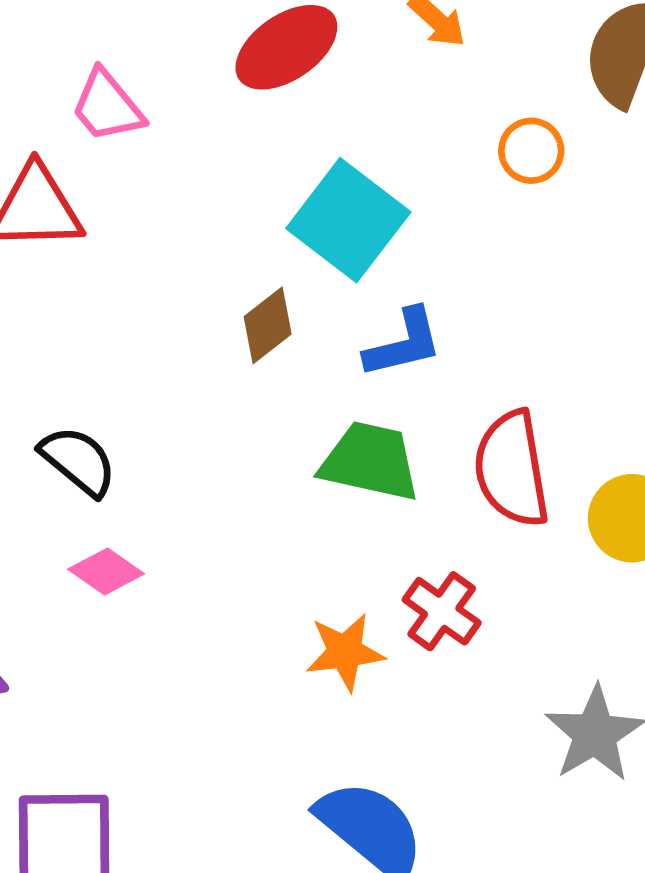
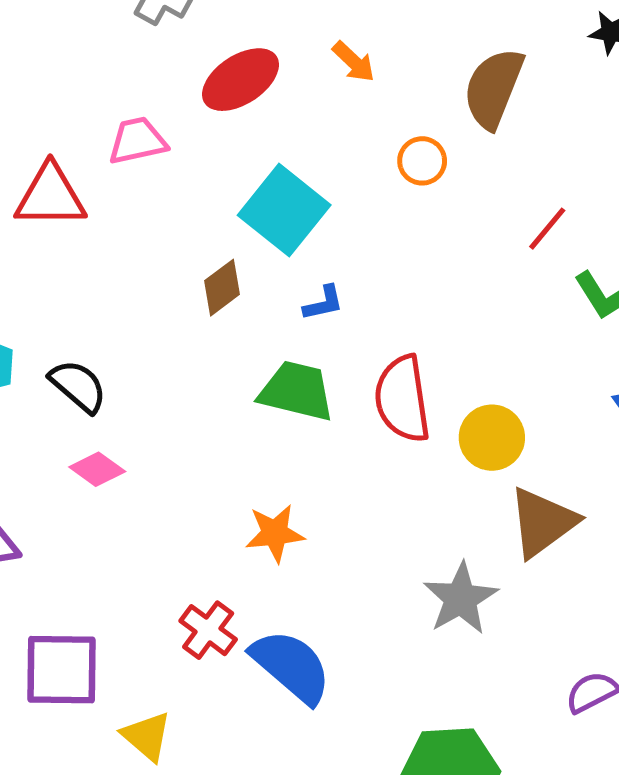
pink trapezoid: (107, 106) -> (137, 141), moved, turned 116
blue L-shape: (403, 343) -> (323, 303), size x0.7
red cross: (442, 611) -> (208, 630), moved

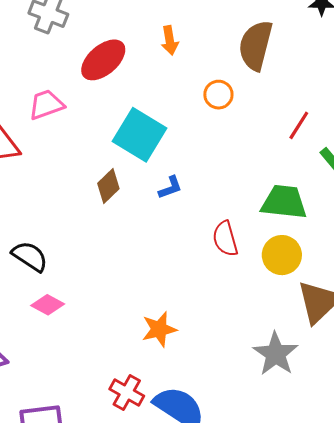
orange arrow: (354, 62) -> (170, 40), turned 44
green trapezoid: (297, 391) -> (284, 202), moved
red semicircle: (402, 399) -> (225, 239), size x0.7

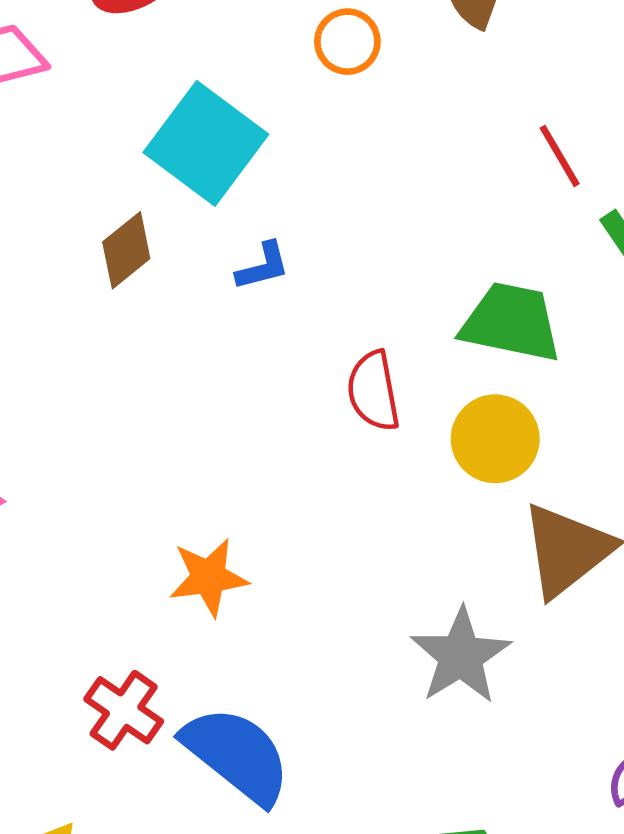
orange circle: (218, 95) -> (347, 42), moved
red line: (299, 125) -> (560, 156), turned -68

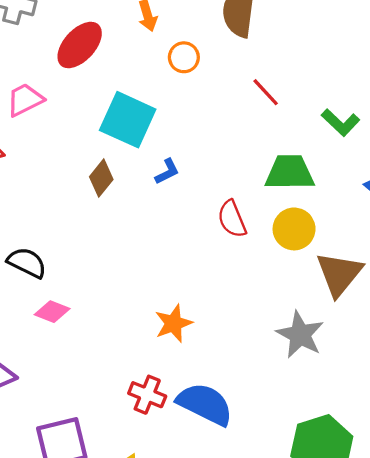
red line: (560, 156) -> (266, 92), moved

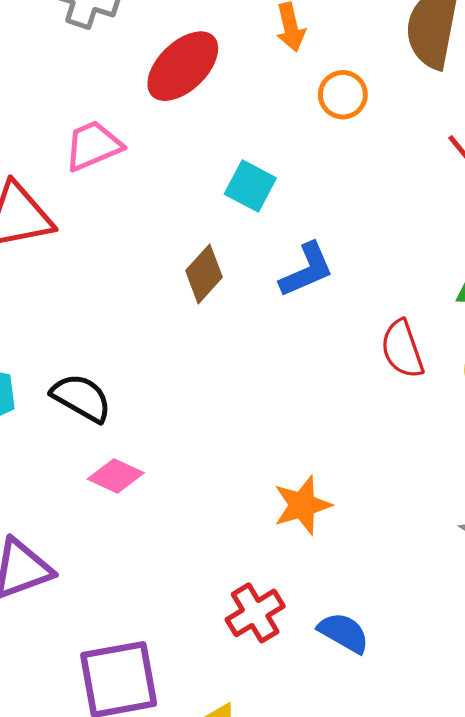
cyan square: (128, 120) -> (250, 186), size x0.6
blue L-shape: (167, 172) -> (307, 270), size x1.4
red cross: (147, 395) -> (255, 613), turned 33
blue semicircle: (205, 404) -> (344, 633), size x0.6

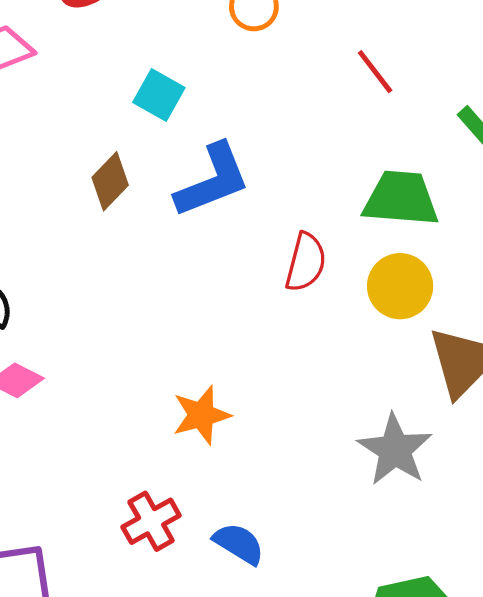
blue L-shape: (307, 270) -> (212, 180), size x1.4
red semicircle: (402, 349) -> (306, 262), turned -148

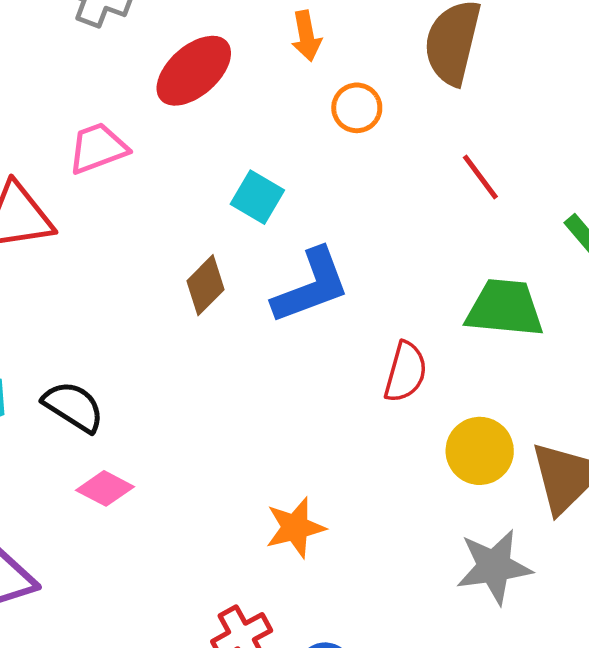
yellow circle: (400, 286) -> (480, 451), moved
gray star: (395, 450) -> (494, 567), turned 30

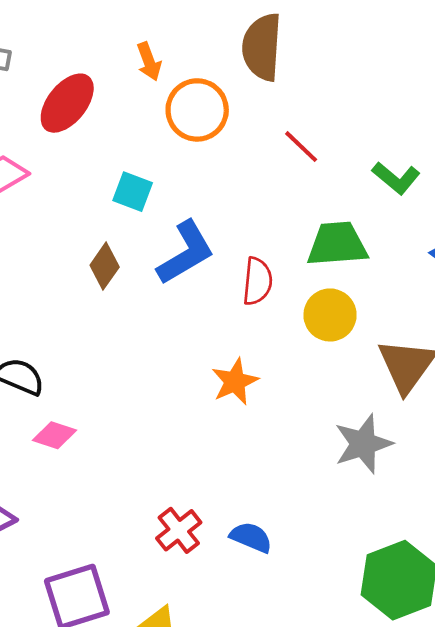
orange circle: (357, 108) -> (197, 110), size x1.6
red semicircle: (406, 372) -> (257, 281), moved
yellow circle: (480, 451) -> (330, 315), moved
orange star: (295, 528) -> (235, 382), moved

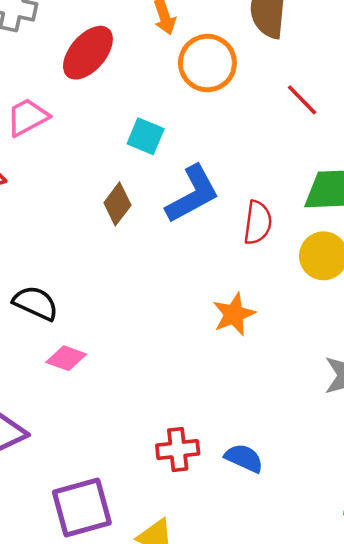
red cross: (179, 530) -> (178, 450), turned 30

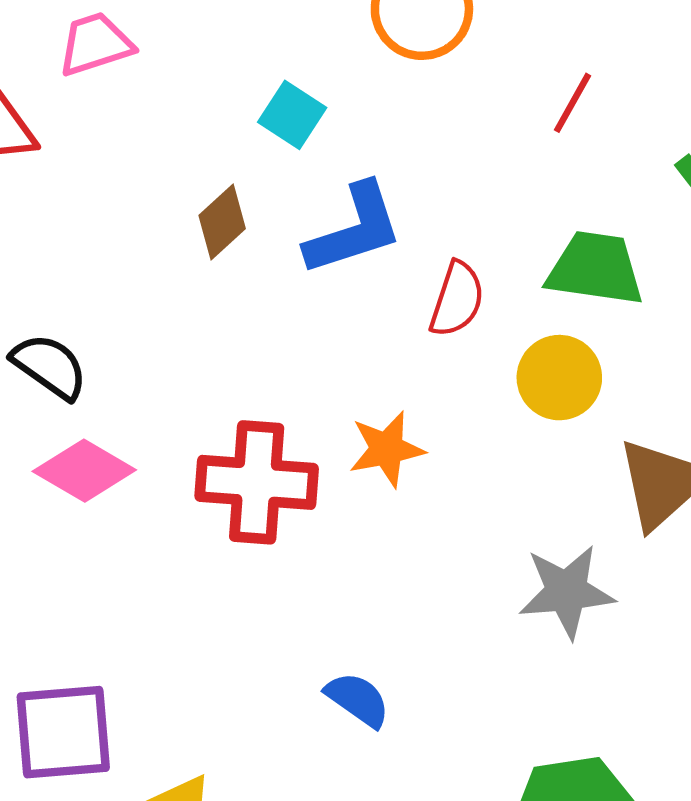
red line: (302, 100) -> (573, 103), turned 63
pink diamond: (66, 358) -> (84, 471), size x1.4
red cross: (178, 450) -> (257, 482), moved, size x1.6

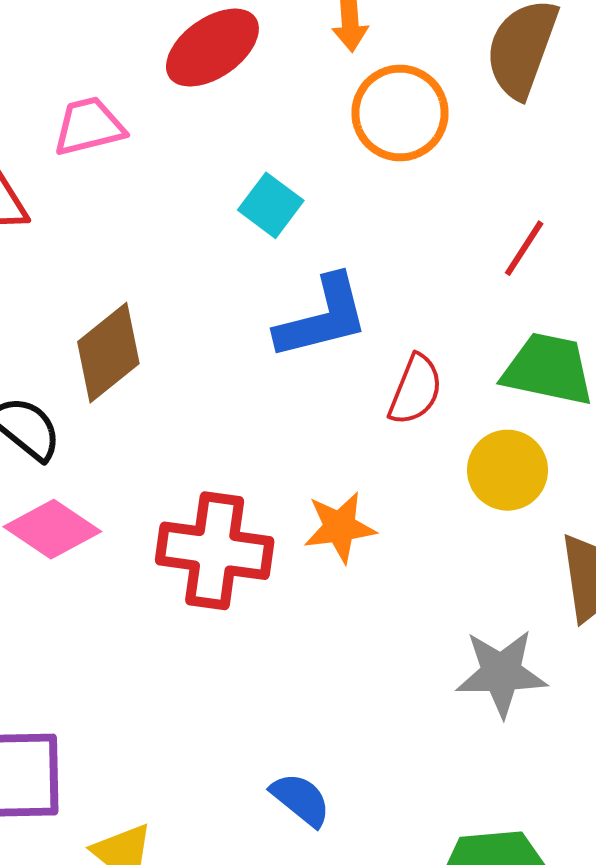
red line: (573, 103) -> (524, 248), moved
brown diamond: (222, 222) -> (108, 353), moved, size x1.4
blue semicircle: (358, 699) -> (301, 799), moved

